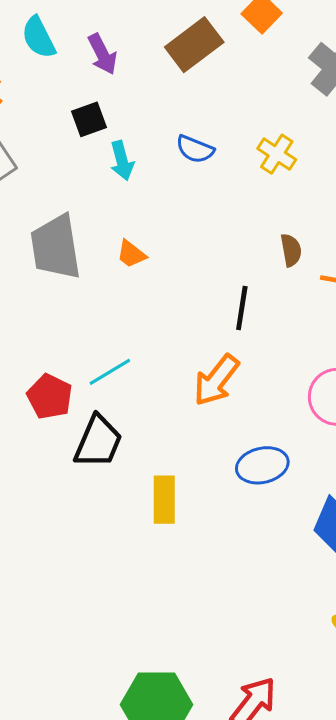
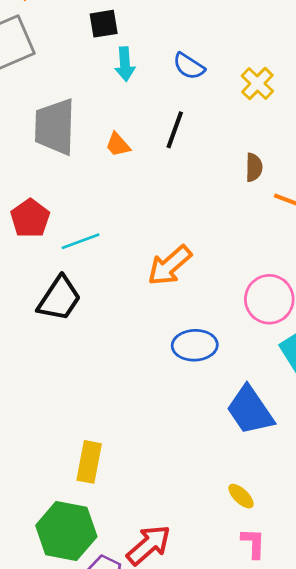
black line: (242, 308) -> (175, 130), moved
red pentagon: (50, 397) -> (30, 218), moved
yellow rectangle: (164, 500) -> (89, 462), moved

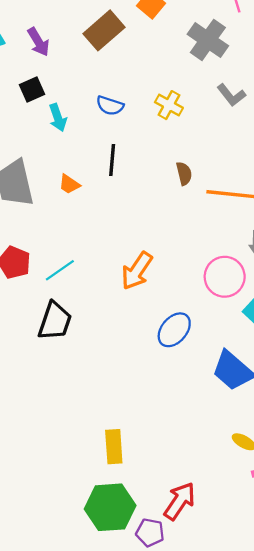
blue ellipse: (195, 345) -> (174, 330), turned -32

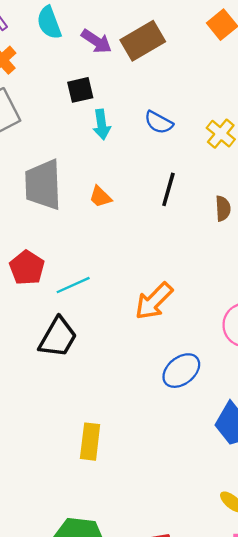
brown rectangle: (104, 30) -> (143, 41), moved
purple arrow: (38, 42) -> (96, 41), turned -36
black line: (112, 160) -> (168, 189), moved
yellow rectangle: (114, 447) -> (90, 442), moved

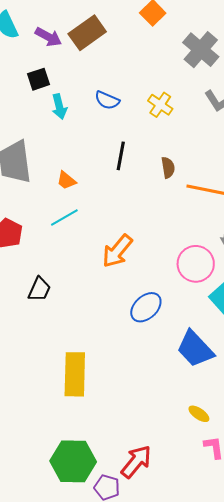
orange trapezoid: (100, 197) -> (66, 180), moved
cyan line: (73, 285) -> (64, 217), moved
black trapezoid: (58, 337) -> (39, 289), size x0.7
yellow rectangle: (90, 442) -> (75, 374), size x1.4

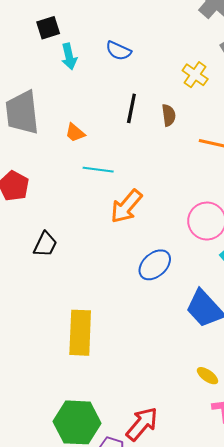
yellow cross: (160, 105) -> (195, 75), moved
brown semicircle: (168, 168) -> (169, 115), moved
cyan line: (64, 217) -> (98, 170), moved, turned 36

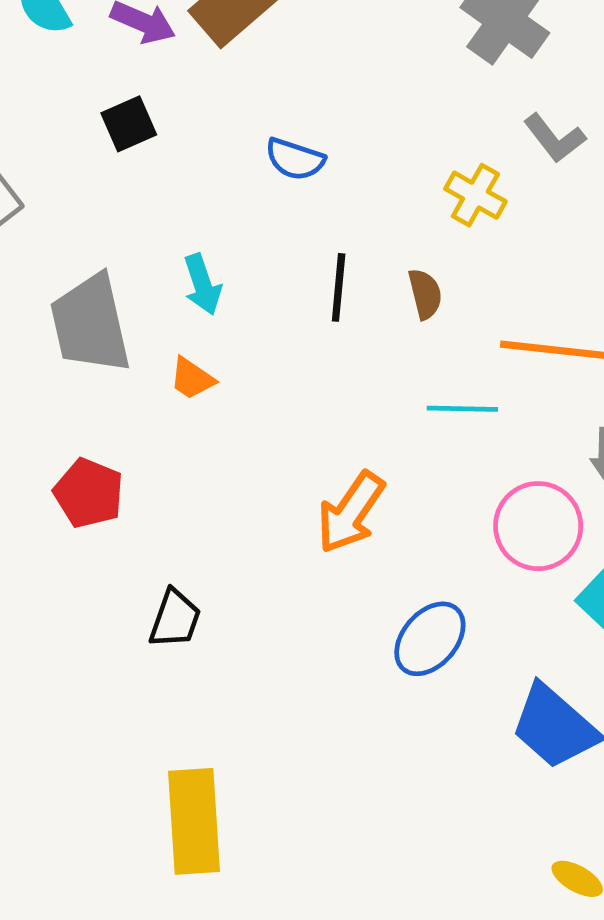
cyan arrow: (69, 56) -> (202, 284), moved
orange trapezoid: (75, 133) -> (192, 379), moved
cyan line: (98, 170) -> (462, 409), moved
yellow rectangle: (80, 333) -> (194, 821), moved

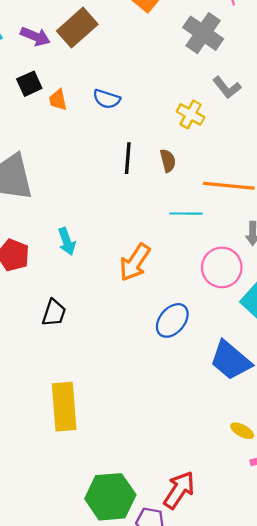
cyan arrow: (202, 284) -> (67, 241), moved
orange trapezoid: (192, 379) -> (58, 100), moved, turned 45

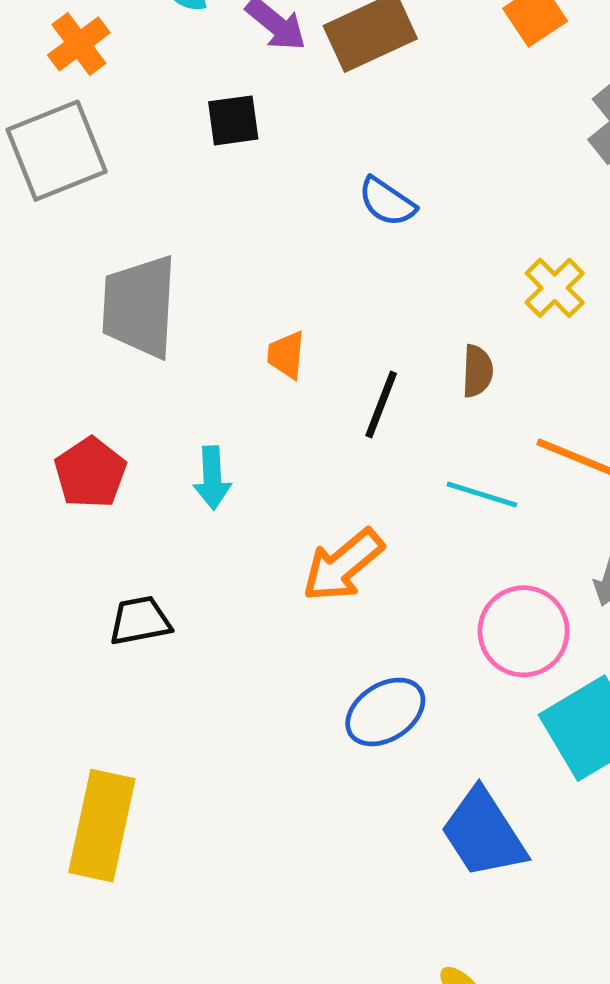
orange trapezoid: (58, 100) -> (286, 355), moved
black line: (128, 158) -> (381, 405), moved
black trapezoid: (54, 313) -> (140, 621), turned -136

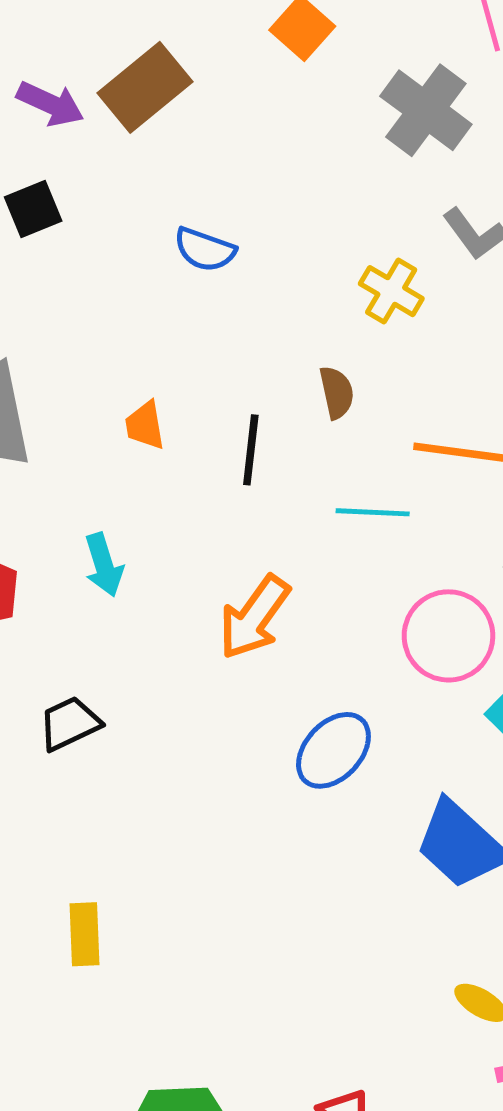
yellow rectangle: (102, 826) -> (84, 934), size x0.6

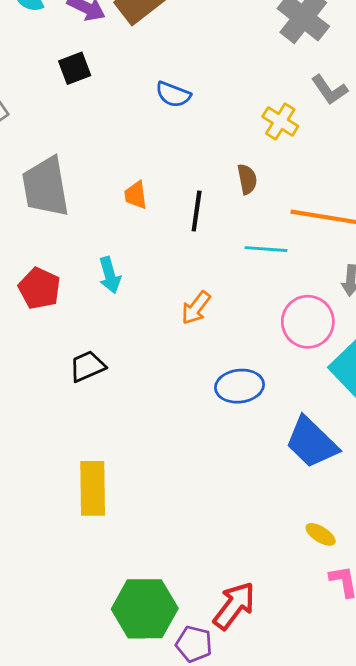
orange arrow: (254, 617) -> (196, 308), size x0.7
blue ellipse: (333, 750) -> (240, 386), turned 39
yellow rectangle: (84, 934) -> (93, 488), size x1.5

